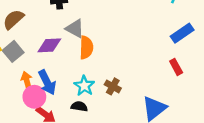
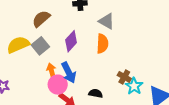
gray triangle: (75, 29) -> (107, 21), moved
purple diamond: (49, 45) -> (71, 41), turned -45
cyan star: (84, 86) -> (134, 86), moved

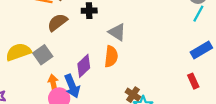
brown semicircle: (41, 19) -> (57, 22), moved
purple diamond: (71, 41) -> (84, 66), moved

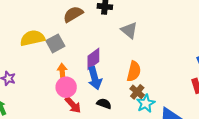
orange semicircle: (111, 56) -> (134, 71), moved
blue arrow: (72, 86) -> (95, 78), moved

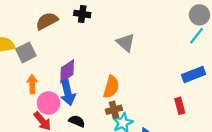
gray triangle: (129, 30) -> (126, 43), moved
pink circle: (66, 87) -> (48, 103), moved
brown cross: (137, 92) -> (114, 110), turned 32

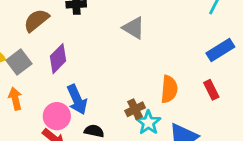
purple diamond: (67, 71) -> (58, 59), moved
orange arrow: (32, 84) -> (15, 99), moved
orange semicircle: (111, 87) -> (169, 89), moved

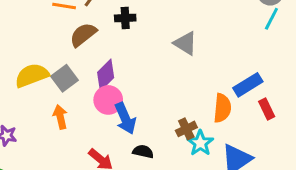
blue rectangle: (220, 50) -> (248, 85), moved
pink circle: (57, 116) -> (108, 100), moved

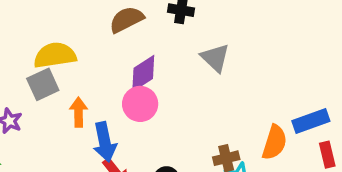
gray triangle: (185, 43) -> (215, 58), moved
gray square: (64, 78) -> (43, 84), moved
blue arrow: (125, 118) -> (105, 142), moved

